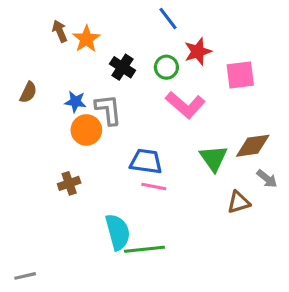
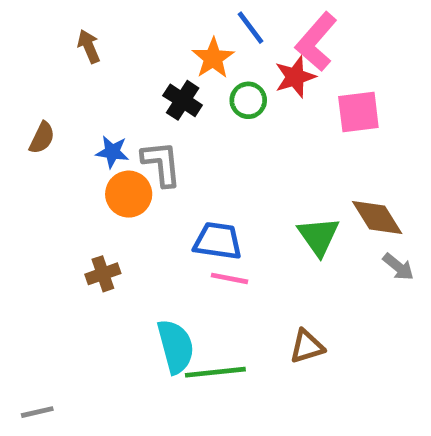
orange star: (86, 39) -> (213, 58), moved
pink L-shape: (185, 105) -> (316, 42), moved, turned 90
brown diamond: (253, 146) -> (377, 218), turned 66
brown triangle: (239, 202) -> (307, 346), moved

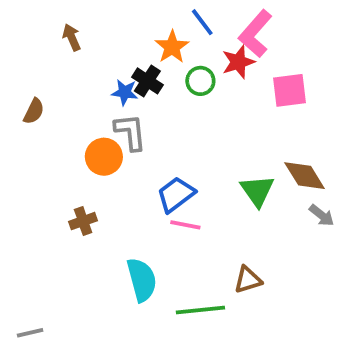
blue star: (112, 152) -> (125, 92), moved
blue trapezoid: (218, 241) -> (176, 195), turned -45
green line: (215, 372) -> (200, 310), moved

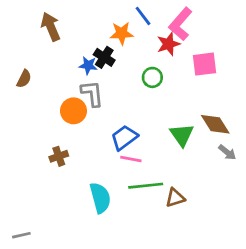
brown arrow: (72, 37) -> (51, 27), size x1.5
orange star: (172, 47) -> (122, 33), turned 30
green circle: (200, 81) -> (152, 77), moved
green line: (200, 310) -> (146, 186), moved

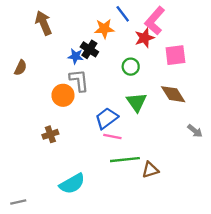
brown diamond: (215, 124) -> (173, 94), moved
green triangle: (182, 135) -> (136, 102), moved
cyan semicircle: (100, 198) -> (72, 184), moved, turned 75

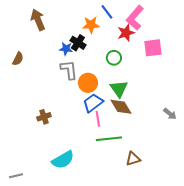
brown diamond: (173, 94) -> (121, 107), moved
orange circle: (63, 95) -> (88, 83), moved
pink line: (112, 137) -> (98, 119), turned 70
brown triangle: (150, 170) -> (133, 159), moved

